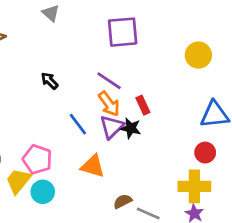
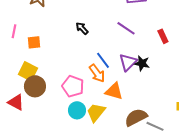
orange arrow: (109, 104) -> (97, 73), moved
red rectangle: (143, 105) -> (163, 36), moved
yellow trapezoid: (18, 181) -> (96, 112), moved
brown semicircle: (123, 201) -> (136, 117), size x1.6

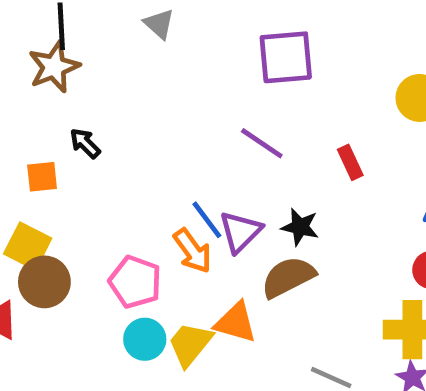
black arrow: (82, 28) -> (85, 143), moved
purple triangle: (128, 62) -> (240, 232), moved
orange triangle: (114, 91) -> (236, 323), moved
brown semicircle: (136, 117) -> (288, 277), moved

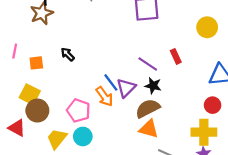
black arrow: (85, 143) -> (68, 54), moved
purple line: (262, 143) -> (148, 64), moved
orange triangle: (236, 323) -> (149, 129), moved
yellow trapezoid: (190, 344) -> (57, 139), moved

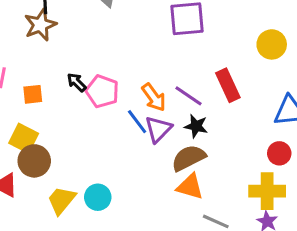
red rectangle: (176, 56) -> (228, 85), size x1.5
orange arrow: (104, 96) -> (154, 97), moved
pink pentagon: (78, 111) -> (102, 91), moved

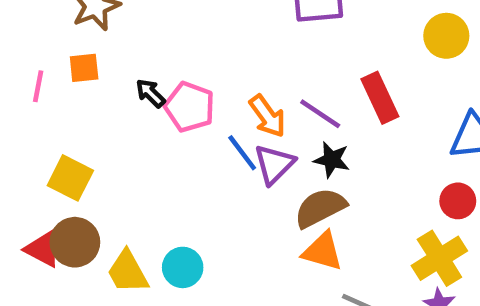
orange square: (33, 94) -> (84, 68), moved
brown circle: (34, 161) -> (75, 242), moved
yellow cross: (267, 191) -> (439, 258), turned -32
yellow trapezoid: (61, 200) -> (128, 272), turned -68

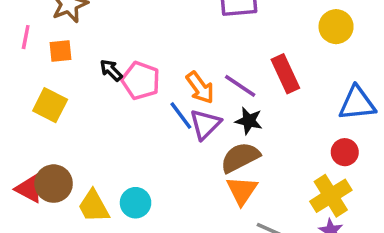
pink line: (38, 86) -> (26, 37), moved
yellow square: (70, 178) -> (50, 105), moved
orange triangle: (323, 251) -> (242, 191), turned 48

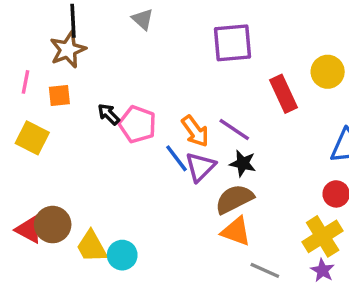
red rectangle: (285, 74) -> (283, 94), moved
yellow square: (50, 105) -> (32, 138), moved
orange triangle: (242, 191) -> (236, 231), turned -44
cyan circle: (136, 203) -> (122, 255), moved

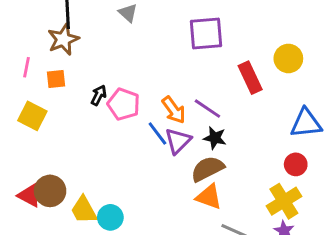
black arrow: (109, 114) -> (99, 95), turned 72

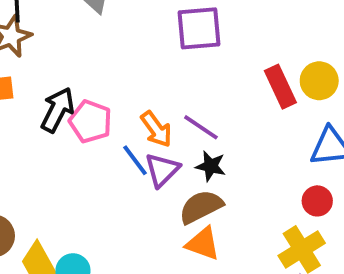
yellow circle: (288, 58) -> (319, 81), moved
red rectangle: (250, 78) -> (280, 87), moved
black arrow: (99, 95) -> (57, 110), size x1.6

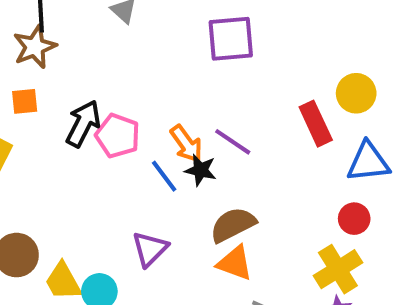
red rectangle: (280, 87) -> (316, 124), moved
black star: (211, 166) -> (200, 170), moved
purple triangle: (162, 170) -> (150, 249), moved

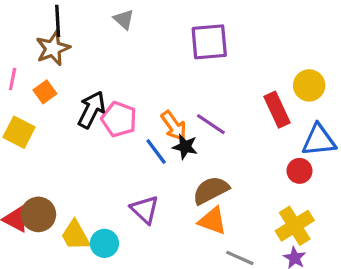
orange square: (25, 101) -> (45, 92), turned -30
red circle: (354, 219) -> (299, 171), moved
purple triangle: (150, 249) -> (145, 210), turned -32

